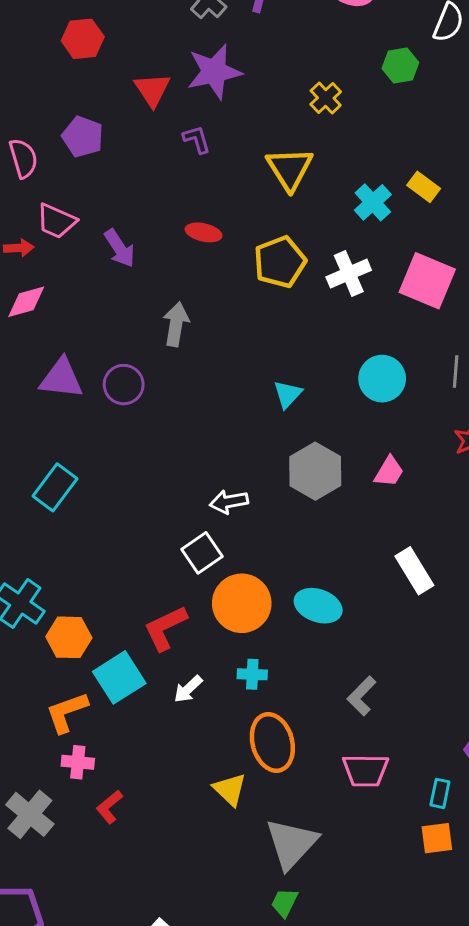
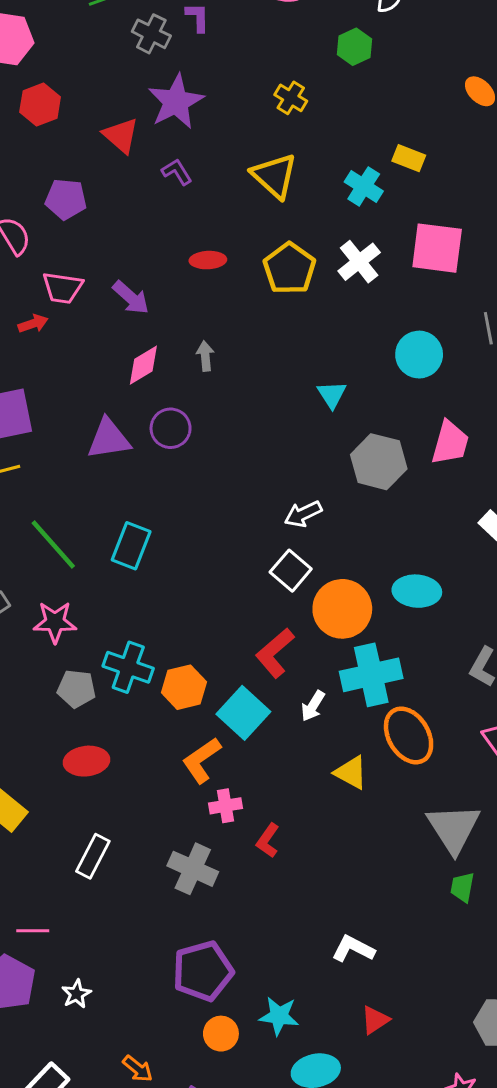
pink diamond: (26, 302) -> (143, 365), moved
gray arrow: (176, 324) -> (205, 356), size x0.7
pink trapezoid: (389, 472) -> (450, 443), size x1.4
cyan cross: (252, 674) -> (371, 675), size x2.0
yellow triangle: (230, 789) -> (351, 773), moved

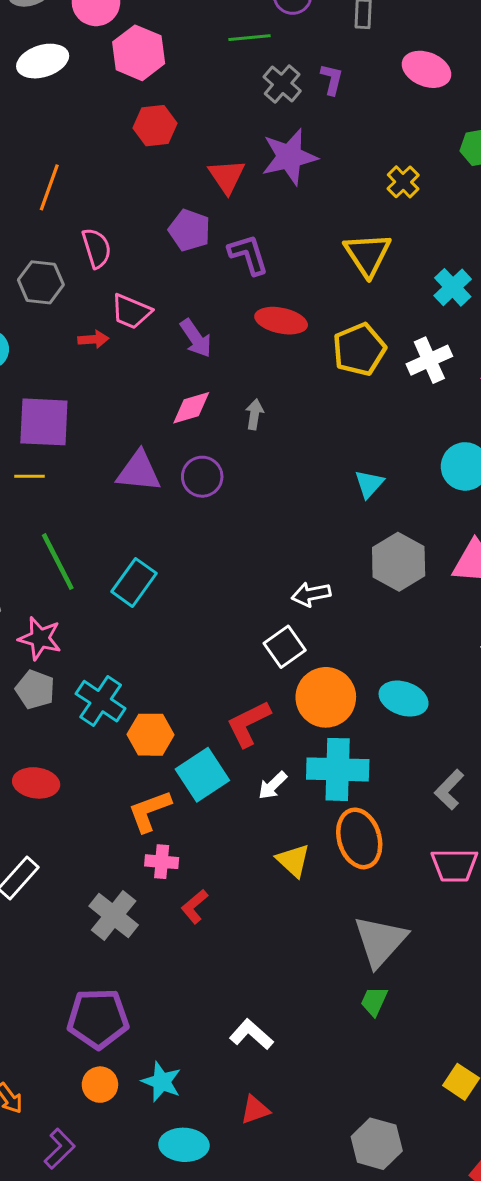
purple L-shape: (177, 172) -> (248, 255), moved, size x1.4
purple pentagon: (66, 199) -> (189, 230), moved
red ellipse: (208, 260) -> (281, 321), size x1.4
gray pentagon: (76, 689) -> (35, 690), moved

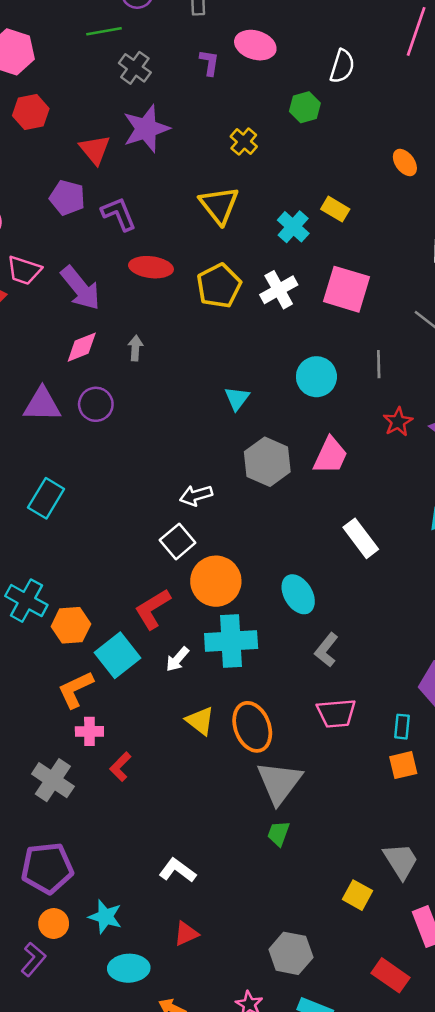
purple L-shape: (332, 79) -> (209, 63), moved
purple arrow: (196, 338) -> (81, 288), size x1.4
cyan ellipse: (404, 699) -> (298, 594), moved, turned 45
orange ellipse: (359, 838) -> (252, 727), moved
purple L-shape: (60, 1149) -> (33, 959), moved

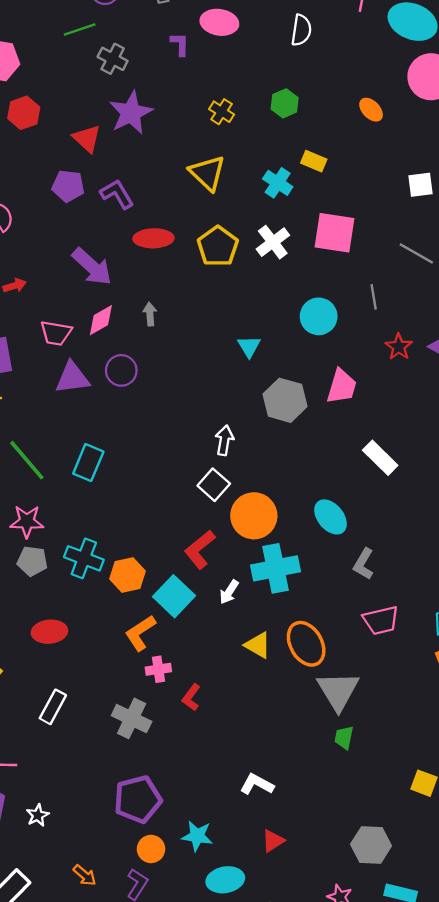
green hexagon: (305, 107) -> (285, 103), moved
pink trapezoid: (24, 270) -> (56, 333), moved
white arrow: (196, 495) -> (224, 440), turned 124

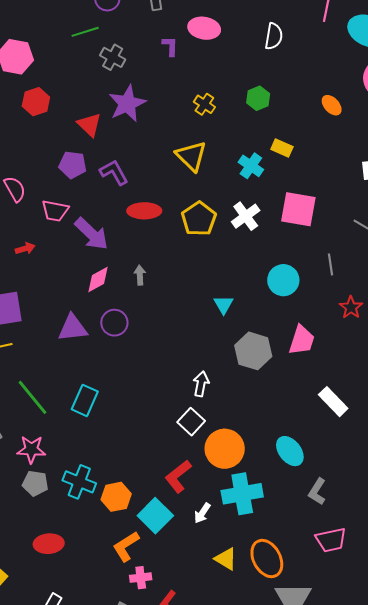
pink trapezoid: (56, 333) -> (55, 211), moved

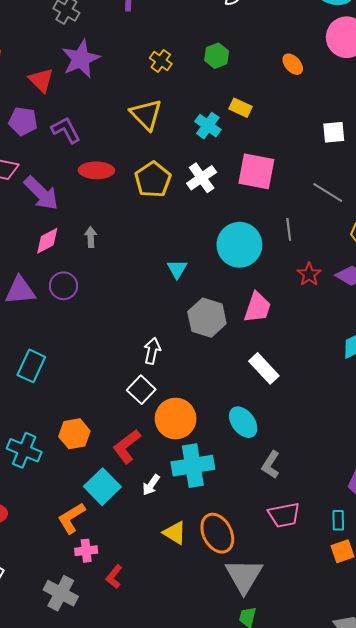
cyan circle: (283, 280) -> (239, 245), size x1.4
white rectangle: (333, 402) -> (264, 368), moved
orange hexagon: (116, 497) -> (74, 434), moved

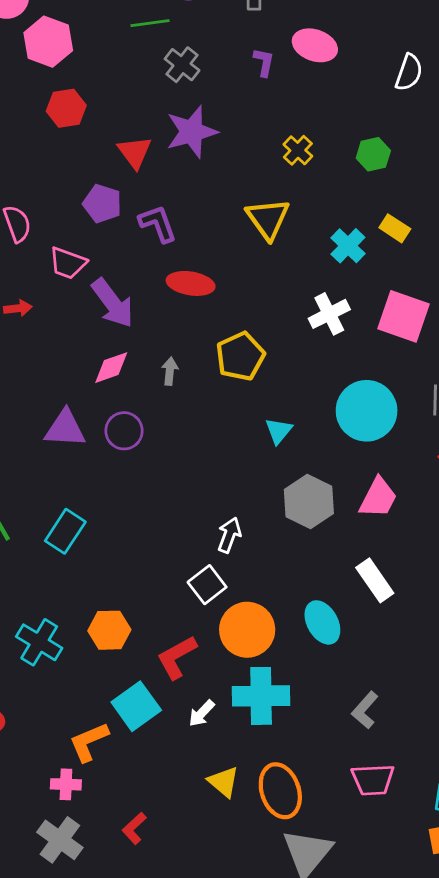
yellow pentagon: (153, 180) -> (240, 356), moved
cyan ellipse: (243, 422) -> (322, 622), moved
pink cross: (86, 551) -> (66, 784), moved

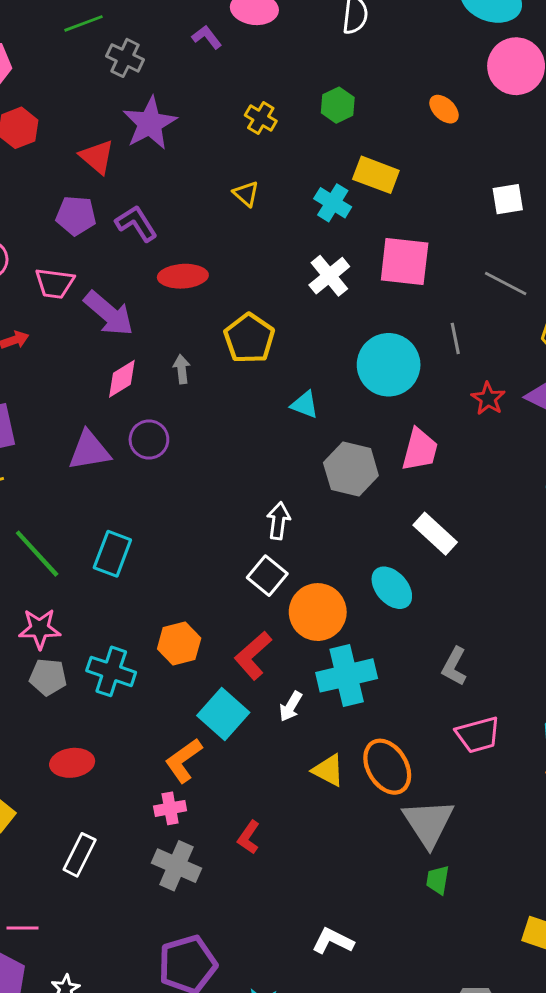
purple L-shape: (264, 62) -> (207, 37), turned -36
yellow triangle: (268, 219) -> (246, 194), size x0.6
yellow rectangle: (395, 228) -> (376, 175), size x1.4
cyan triangle: (279, 431) -> (305, 405), turned -36

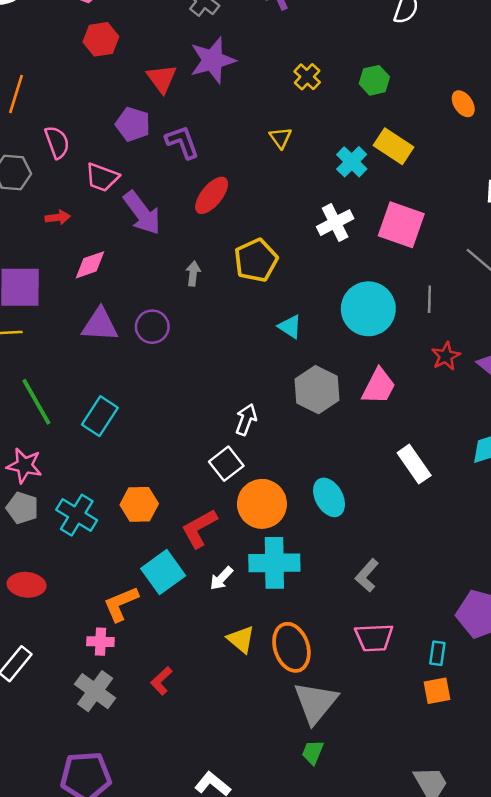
red ellipse: (183, 276) -> (212, 195), turned -60
pink diamond: (122, 379) -> (90, 265), moved
white rectangle: (435, 534) -> (414, 464), moved

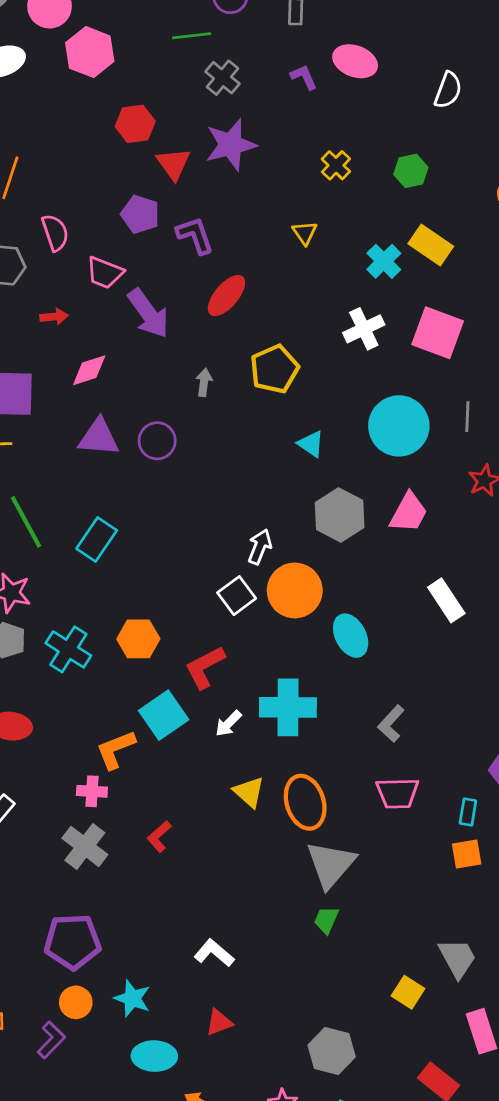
red hexagon: (101, 39) -> (135, 124), moved
orange circle: (262, 504) -> (295, 590), moved

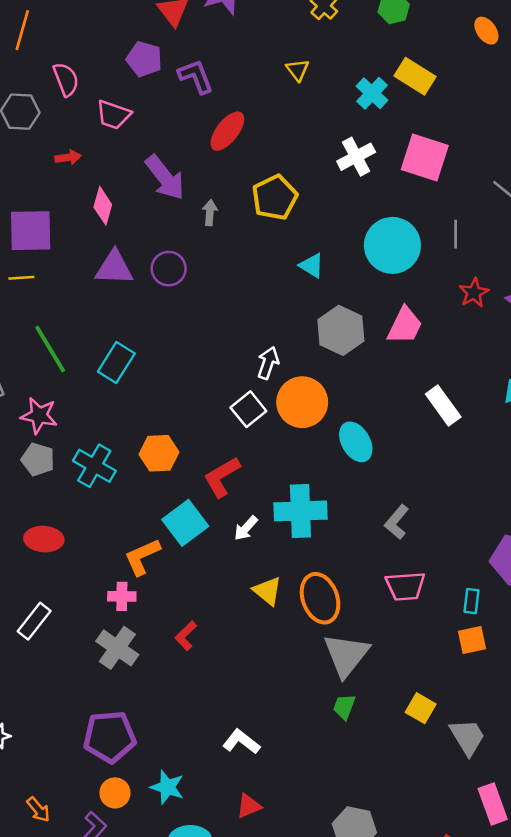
purple arrow: (148, 313) -> (165, 178), moved
pink diamond: (89, 370) -> (103, 206), turned -54
yellow square: (408, 992) -> (421, 708), moved

